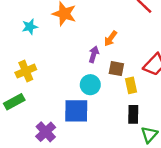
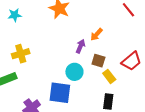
cyan star: (30, 27) -> (15, 15), moved
yellow rectangle: (131, 85) -> (109, 76), turned -32

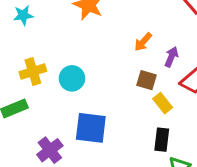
purple arrow: (80, 46) -> (171, 57), moved
cyan circle: (74, 72) -> (72, 78), moved

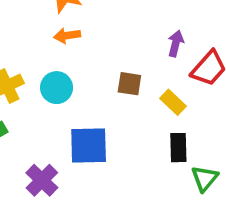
orange arrow: (143, 42) -> (67, 36), moved, turned 48
brown square: (147, 80) -> (129, 84), moved

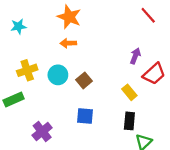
brown square: (129, 84) -> (84, 80), moved, turned 35
blue square: (89, 145) -> (85, 116), moved, size x0.7

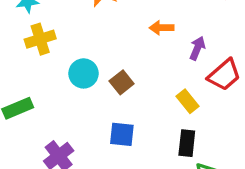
orange arrow: (68, 43) -> (162, 28), moved
yellow cross: (27, 70) -> (40, 39), moved

